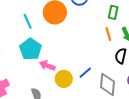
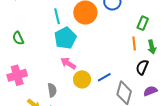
cyan pentagon: (31, 49) -> (65, 38), moved

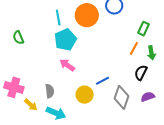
orange line: (134, 44) -> (134, 49), turned 32
pink cross: (17, 75) -> (14, 87), moved, turned 30
yellow circle: (82, 79) -> (85, 95), moved

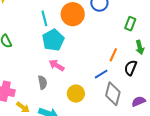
orange line: (134, 49) -> (113, 55), moved
blue line: (102, 81) -> (101, 74), moved
gray semicircle: (50, 91) -> (42, 82), moved
purple semicircle: (148, 97) -> (139, 101), moved

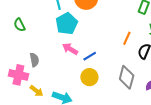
blue line: (101, 74) -> (90, 56), moved
gray semicircle: (42, 82) -> (34, 60), moved

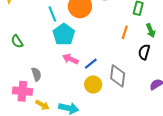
orange line: (127, 38) -> (125, 32), moved
gray diamond: (127, 77) -> (118, 76), moved

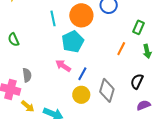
cyan pentagon: (64, 34) -> (73, 42), moved
black semicircle: (144, 52) -> (137, 81), moved
blue line: (91, 64) -> (82, 74), turned -32

